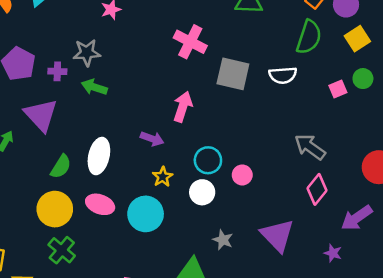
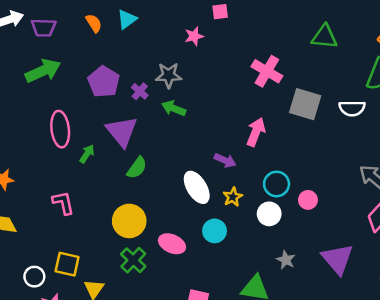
purple cross: (57, 71) -> (140, 91), turned 35
white ellipse: (99, 156) -> (197, 187), moved, turned -48
green semicircle: (61, 167) -> (137, 168), moved
pink ellipse: (100, 204) -> (172, 244), moved
cyan circle: (146, 214) -> (215, 231), size x0.7

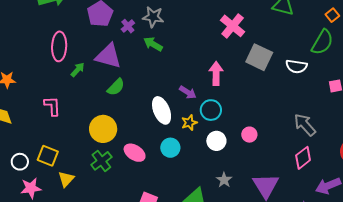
purple triangle: (122, 131) -> (108, 56), turned -44
pink arrow: (256, 132) -> (216, 73), turned -30
cyan circle: (277, 184) -> (211, 110), moved

